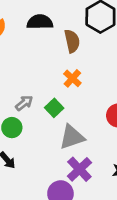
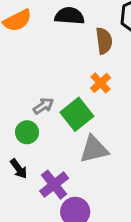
green square: (54, 108) -> (77, 114), size x1.5
purple cross: (79, 169) -> (54, 185), moved

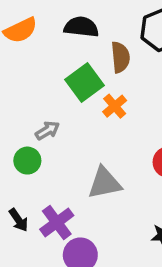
green square: (77, 114) -> (84, 83), moved
black arrow: (19, 169) -> (18, 220), moved

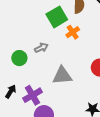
gray arrow: (47, 130) -> (41, 48), moved
black arrow: (18, 220) -> (11, 91), turned -120

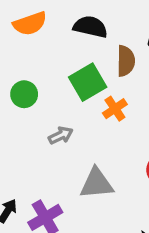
green circle: (19, 58) -> (24, 94), moved

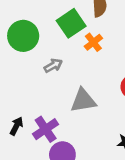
green circle: (24, 94) -> (23, 36), size x1.5

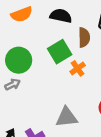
gray arrow: (53, 66) -> (13, 84), moved

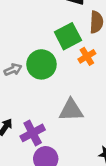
green circle: (19, 60) -> (41, 64), moved

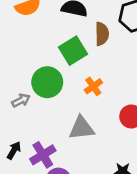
orange cross: (87, 56) -> (93, 86), moved
gray arrow: (13, 70) -> (21, 100), moved

